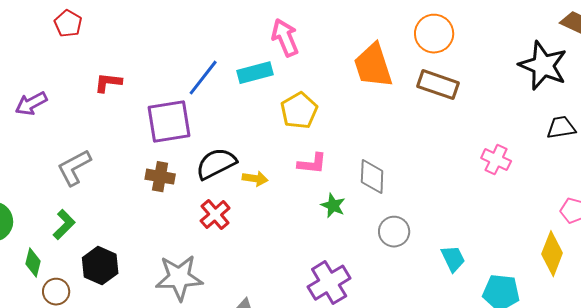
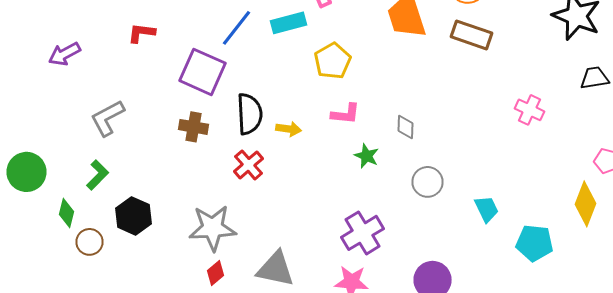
purple square: (169, 122) -> (202, 72), turned 33
black semicircle: (216, 164) -> (250, 114), turned 114
gray diamond: (372, 177) -> (406, 127), size x0.7

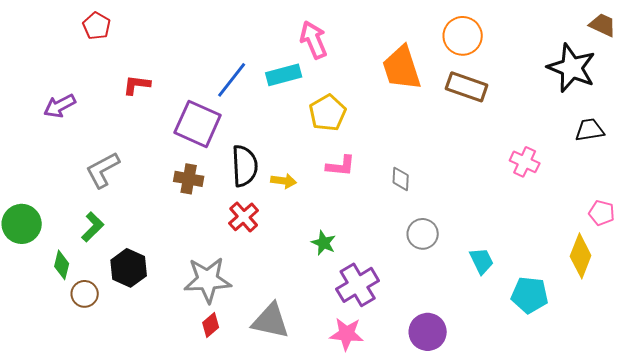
green star: (366, 156) -> (324, 243), moved

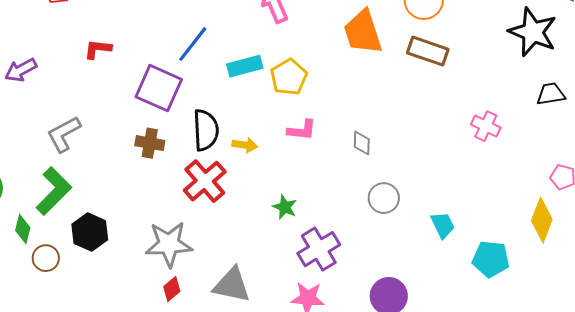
cyan rectangle: (284, 75) -> (245, 66), moved
red cross: (244, 217) -> (205, 181), size x1.4
green L-shape: (93, 227) -> (54, 191), size x1.6

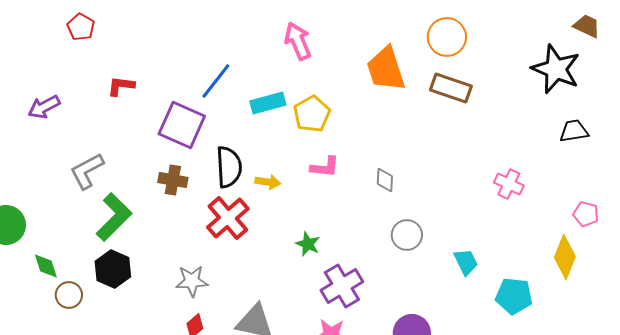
pink cross: (486, 126) -> (509, 184), moved
green L-shape: (54, 191) -> (114, 217), moved
green diamond: (23, 229) -> (46, 266), turned -32
gray star: (169, 244) -> (192, 281), size x0.7

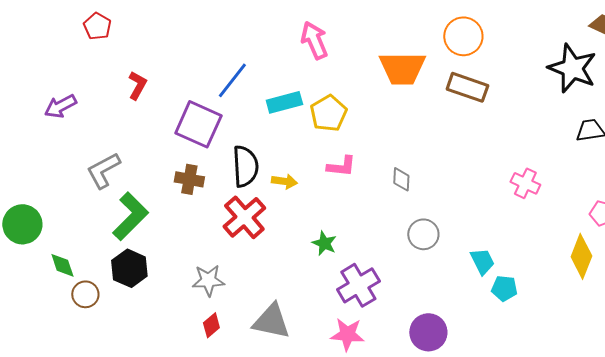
orange trapezoid: (386, 69) -> (402, 68), turned -72
red L-shape: (121, 86) -> (137, 85), turned 112
cyan pentagon: (514, 296) -> (504, 288), moved, size x0.7

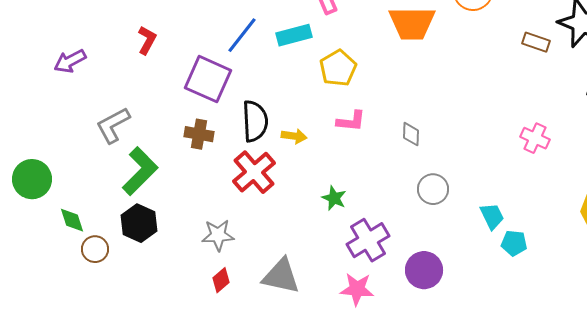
brown rectangle: (467, 87) -> (536, 42), moved, size x0.7
cyan rectangle: (284, 102) -> (294, 35), moved
purple circle: (428, 332) -> (424, 270), moved

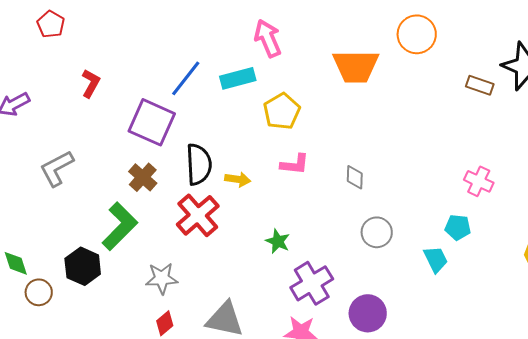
brown cross: (199, 134) -> (143, 177), turned 32
green L-shape: (140, 171) -> (120, 226), moved
cyan pentagon: (514, 243) -> (458, 227), moved

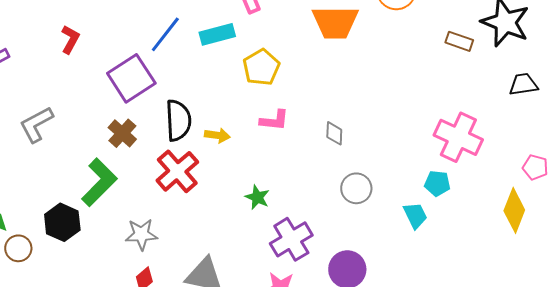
purple square: (152, 122) -> (131, 78), turned 33
pink cross: (479, 181) -> (458, 137), size x1.6

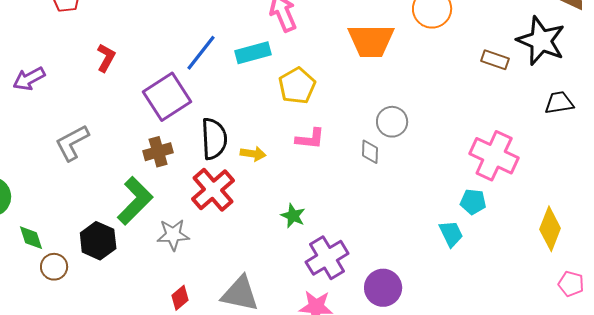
brown cross: (122, 133) -> (158, 152), turned 32
pink pentagon: (535, 167) -> (571, 284), moved
gray circle: (356, 188) -> (392, 122), moved
gray star: (141, 234) -> (173, 235), moved

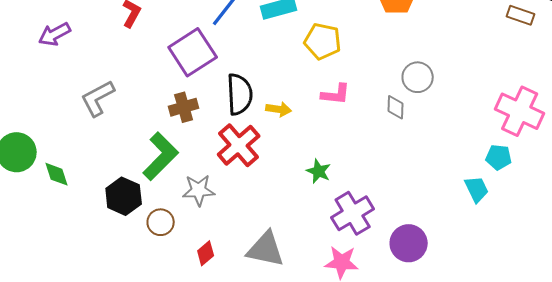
yellow pentagon: (297, 86) -> (323, 41), turned -30
green diamond: (31, 238) -> (57, 174), moved
brown circle: (54, 267) -> (161, 222), moved

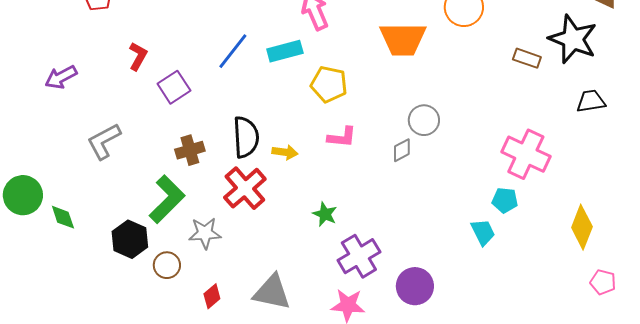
purple square: (193, 52) -> (174, 87), moved, size x0.7
gray diamond: (396, 107) -> (402, 150), turned 60

